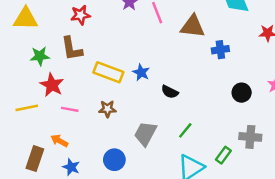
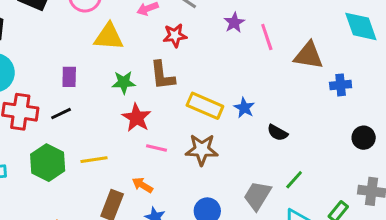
yellow line: (27, 108) -> (94, 160), moved
brown star: (107, 109) -> (202, 150), size x1.5
gray trapezoid: (145, 134) -> (257, 196), moved

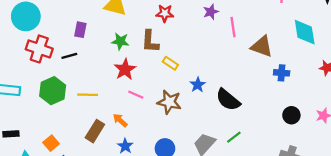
yellow rectangle: (205, 106) -> (170, 63), moved, size x0.6
blue star: (244, 108) -> (198, 85), moved
black semicircle: (277, 133) -> (228, 100), size x1.6

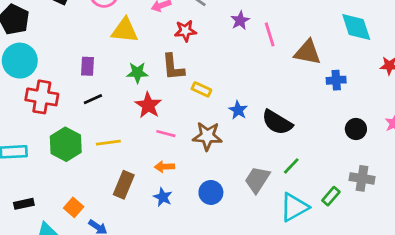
black line: (69, 56) -> (93, 99), moved
orange arrow: (120, 120) -> (164, 167), moved, turned -35

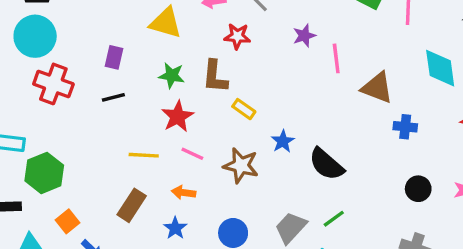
yellow line: (108, 143) -> (144, 155), moved
green hexagon: (66, 144) -> (44, 173), moved

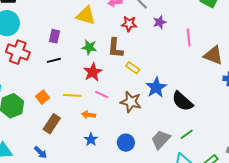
purple star: (304, 36) -> (160, 22), moved
blue star: (283, 141) -> (156, 87), size x1.5
orange arrow: (184, 193) -> (88, 115), moved
brown rectangle: (132, 205) -> (52, 124), moved
orange square: (68, 221) -> (43, 97), moved

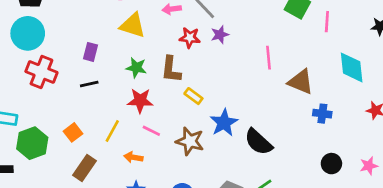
purple star: (160, 22) -> (220, 35), moved
red star: (93, 72) -> (140, 101), turned 30
yellow line: (72, 95) -> (112, 131), turned -66

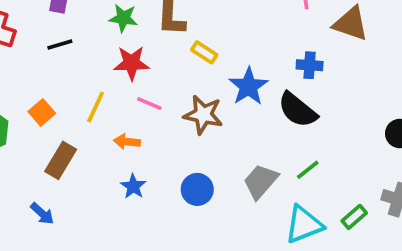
blue cross: (322, 114) -> (310, 65), moved

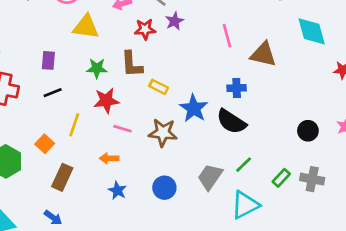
yellow line: (96, 107) -> (74, 125), moved
green rectangle: (354, 217) -> (281, 178), moved

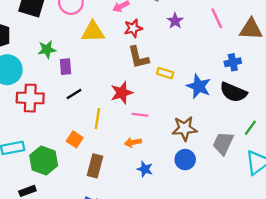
purple star: (175, 21) -> (175, 21), moved
red star: (145, 29) -> (133, 28), moved
green star: (97, 68) -> (47, 49), moved
brown star: (163, 133) -> (184, 128), moved

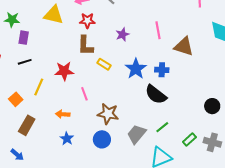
purple star: (175, 21) -> (122, 34), moved
blue star: (199, 86) -> (136, 69), moved
pink line: (140, 115) -> (84, 94), moved, turned 48

